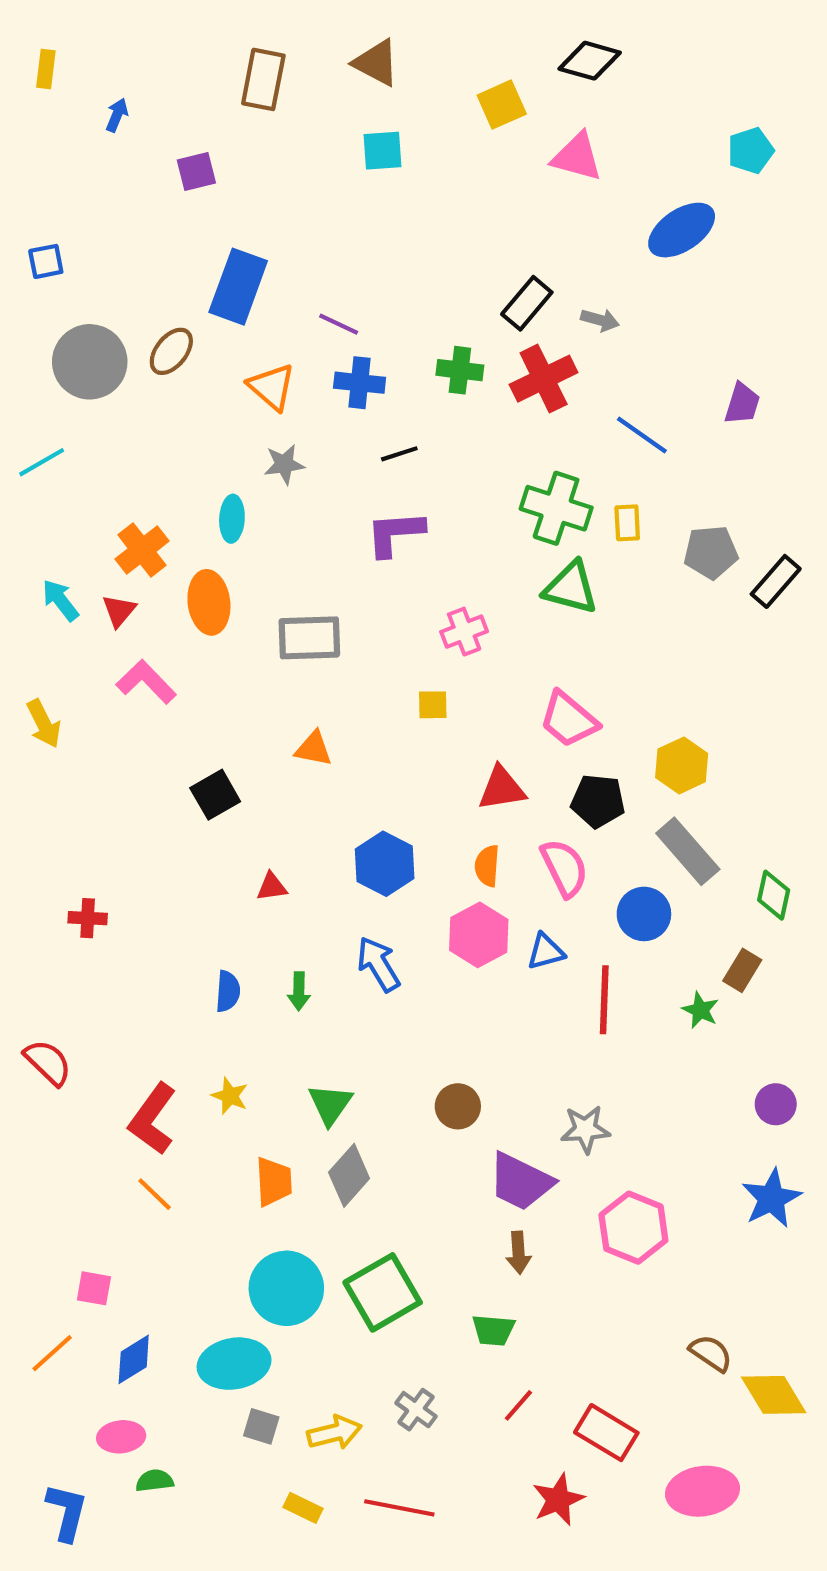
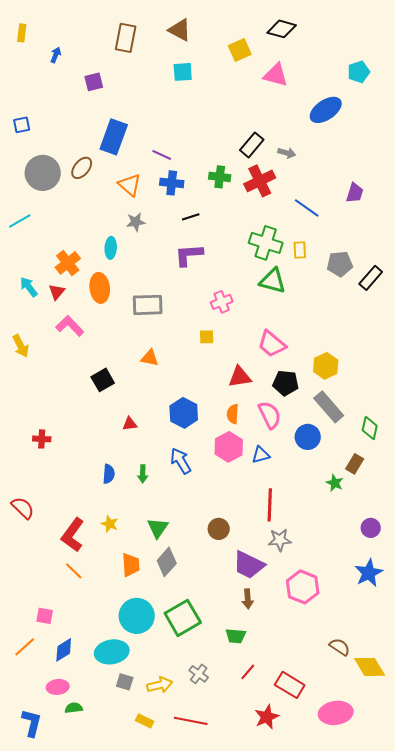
red line: (604, 1000) -> (270, 505), moved

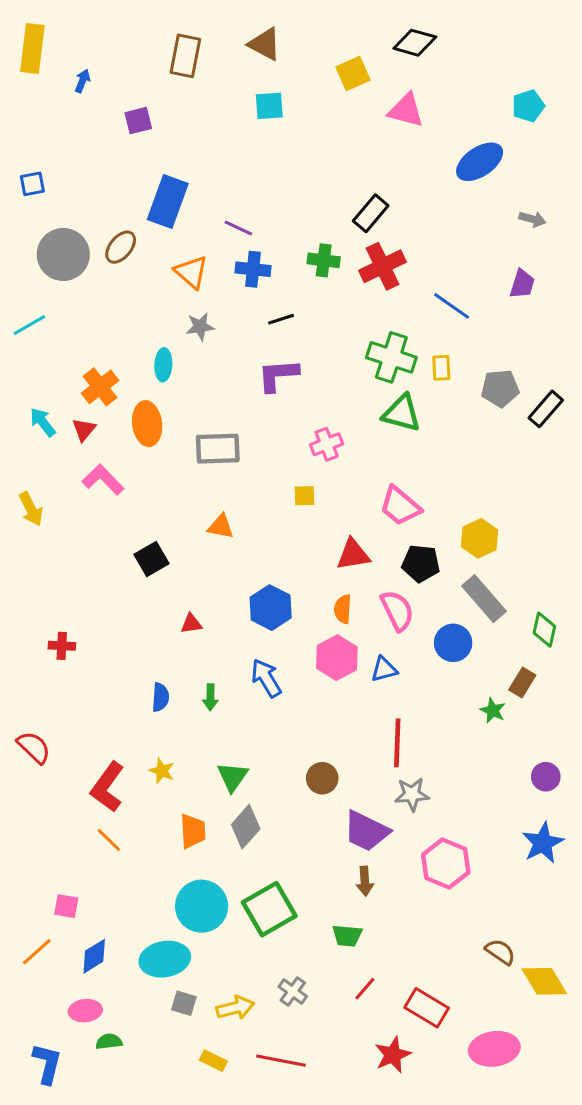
yellow rectangle: (22, 33) -> (32, 49), size x1.8
gray arrow: (287, 153) -> (533, 219), moved

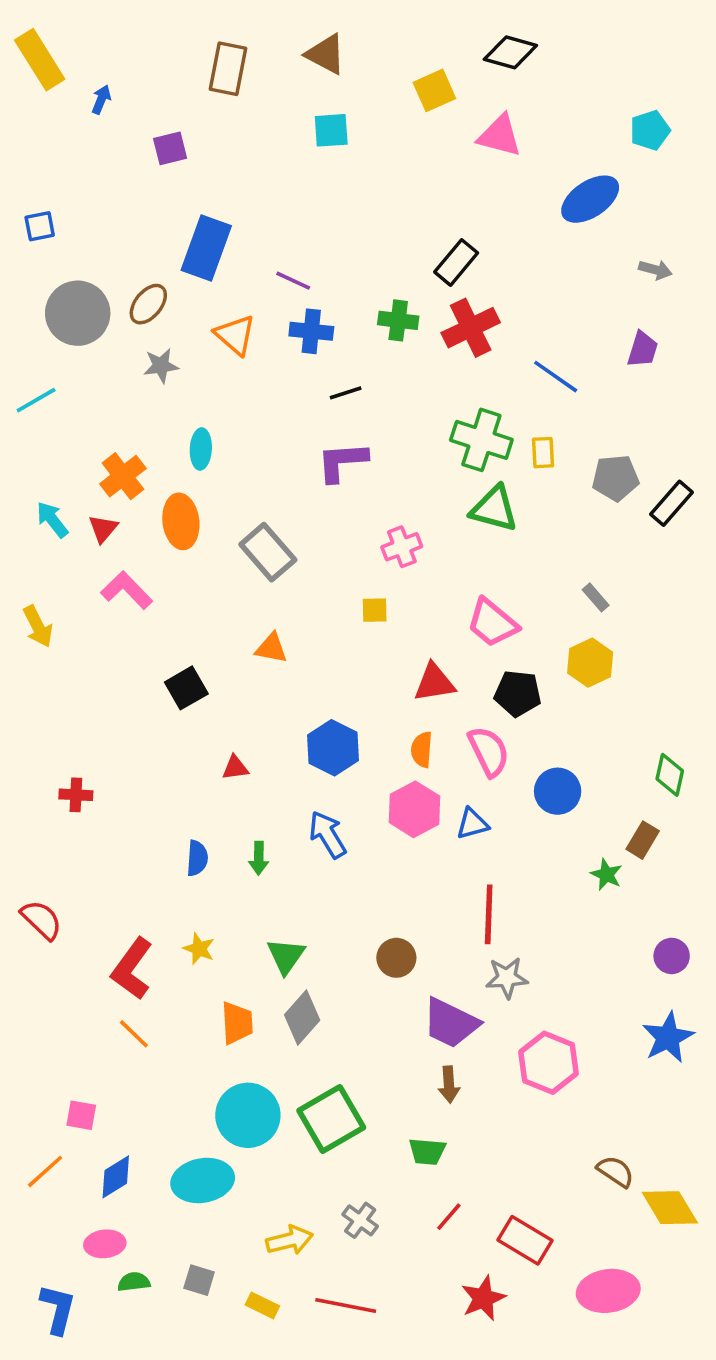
yellow rectangle: (32, 49) -> (40, 60), turned -39
gray star: (200, 327) -> (161, 366), moved
gray rectangle: (218, 449) -> (268, 552), turned 51
gray rectangle: (484, 599) -> (596, 597), moved, size x0.5
gray square: (184, 1003) -> (199, 1280), moved

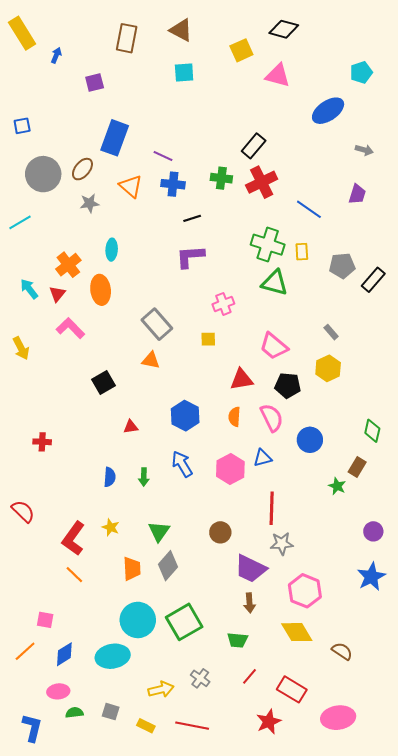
gray rectangle: (268, 552) -> (157, 324), moved
pink hexagon: (414, 809) -> (230, 469), moved
yellow diamond: (670, 1208) -> (297, 632), moved

